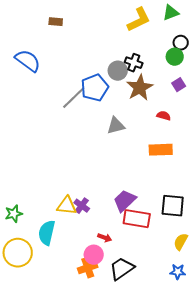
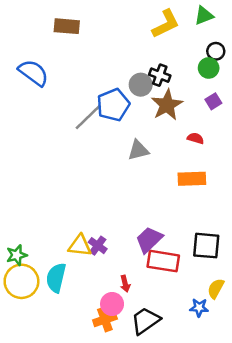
brown rectangle: (56, 22) -> (67, 26), size x1.5
red arrow: (105, 238) -> (125, 284), turned 56
yellow circle: (18, 253) -> (21, 281), moved
blue star: (178, 272) -> (199, 308), moved

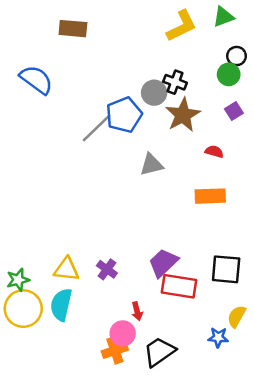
yellow triangle: (80, 246) -> (66, 269), moved

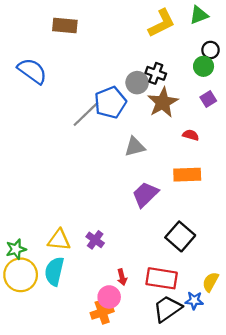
purple trapezoid: (163, 263) -> (145, 194), moved
black square: (226, 269) -> (180, 236), moved, turned 36
red rectangle: (179, 286) -> (162, 278), moved
black trapezoid: (159, 352) -> (167, 309), moved

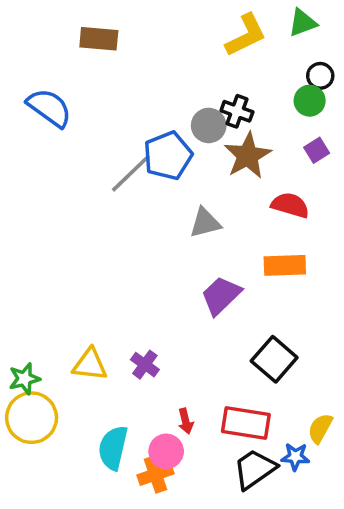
red semicircle: (191, 135) -> (290, 205), size x1.5
cyan semicircle: (54, 271) -> (113, 448), moved

